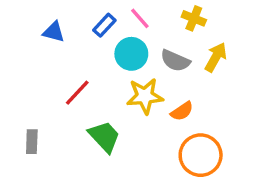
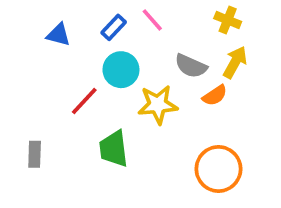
yellow cross: (194, 18) -> (228, 20), moved
cyan circle: (131, 54) -> (121, 70), moved
orange semicircle: (182, 111) -> (215, 95), moved
green trapezoid: (104, 137) -> (114, 149), turned -144

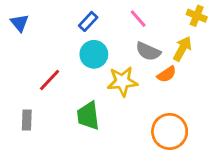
pink line: (152, 20) -> (138, 19), moved
yellow cross: (228, 20) -> (197, 16), moved
blue triangle: (58, 35) -> (20, 23), moved, turned 36
red line: (84, 101) -> (50, 80), moved

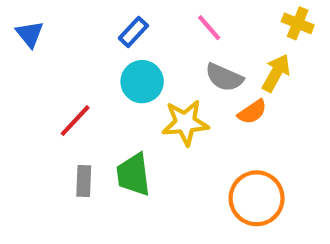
gray rectangle: (27, 120) -> (84, 181), moved

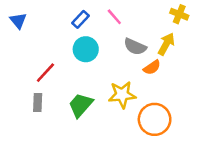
pink line: (209, 28) -> (114, 17), moved
yellow star: (185, 123) -> (122, 95), moved
green trapezoid: (133, 175) -> (81, 105), turned 48
gray rectangle: (84, 181) -> (38, 102), moved

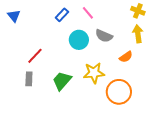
yellow arrow: (166, 44) -> (138, 34), moved, turned -36
cyan circle: (86, 49) -> (79, 40), moved
orange semicircle: (152, 67) -> (126, 57), moved

